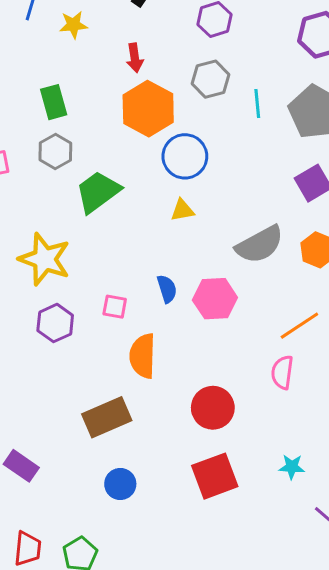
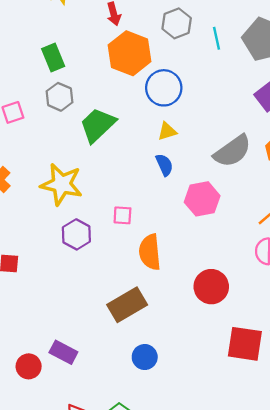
blue semicircle: (167, 289) -> (164, 165), moved
red square: (215, 476) -> (245, 344), moved, turned 36

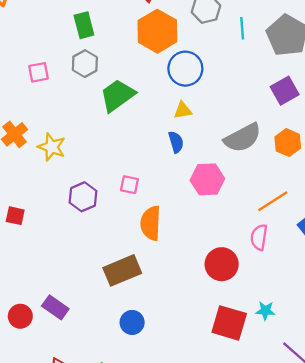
yellow star: (62, 184) -> (52, 147), moved, size x0.7
red circle: (211, 287) -> (222, 264), moved

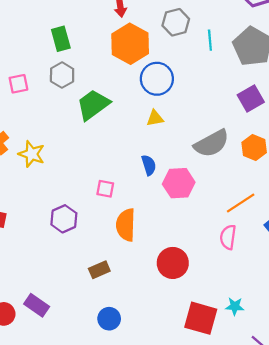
blue semicircle: (176, 142) -> (149, 165), moved
purple hexagon: (83, 197) -> (64, 219), moved
red circle: (222, 264) -> (173, 263), moved
brown rectangle: (122, 270) -> (99, 270), size x0.6

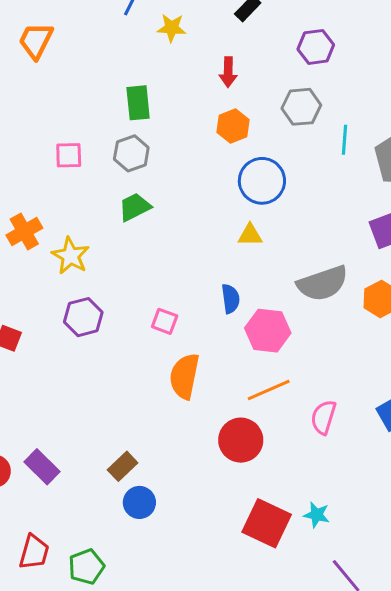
orange hexagon: (130, 44) -> (233, 126), size x0.6
green trapezoid: (93, 105) -> (135, 207), moved, size x0.7
orange line: (241, 203) -> (269, 390), moved
purple hexagon: (64, 219) -> (83, 317), moved
brown rectangle: (99, 270) -> (123, 466), moved, turned -30

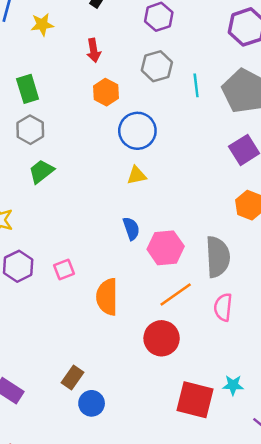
gray semicircle: (323, 283) -> (218, 257), moved, turned -63
pink square: (165, 321) -> (64, 269), moved, turned -30

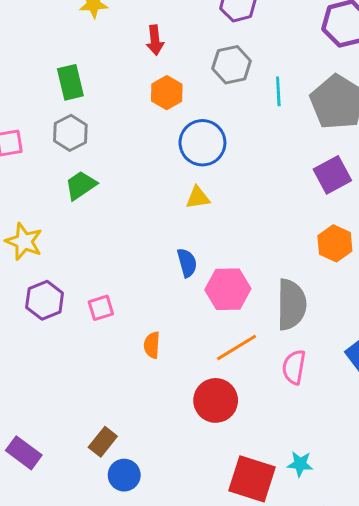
orange semicircle: (107, 297) -> (152, 345), size x0.6

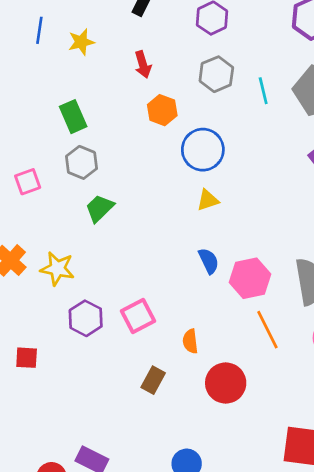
pink square: (101, 308) -> (138, 316), size x1.4
orange line: (237, 348) -> (267, 330), turned -75
red circle: (216, 400) -> (226, 383), moved
brown rectangle: (103, 442) -> (153, 380), moved

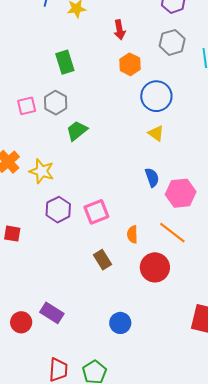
gray hexagon: (82, 162) -> (56, 103), moved
yellow triangle: (208, 200) -> (156, 133), turned 48
orange line: (267, 330) -> (172, 233), moved, turned -32
brown rectangle: (153, 380) -> (103, 260), turned -66

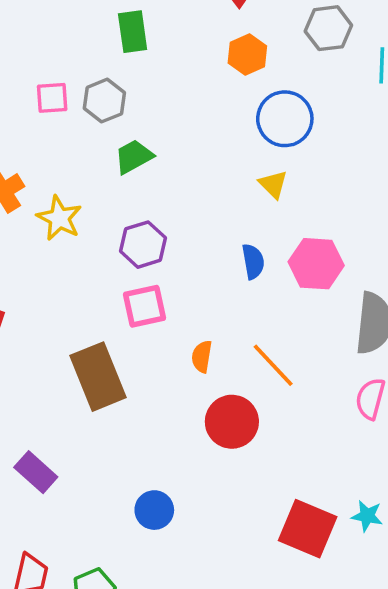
pink hexagon: (181, 193) -> (316, 264), moved
purple hexagon: (58, 210) -> (143, 245), moved
brown rectangle: (103, 260) -> (98, 377), moved, size x1.8

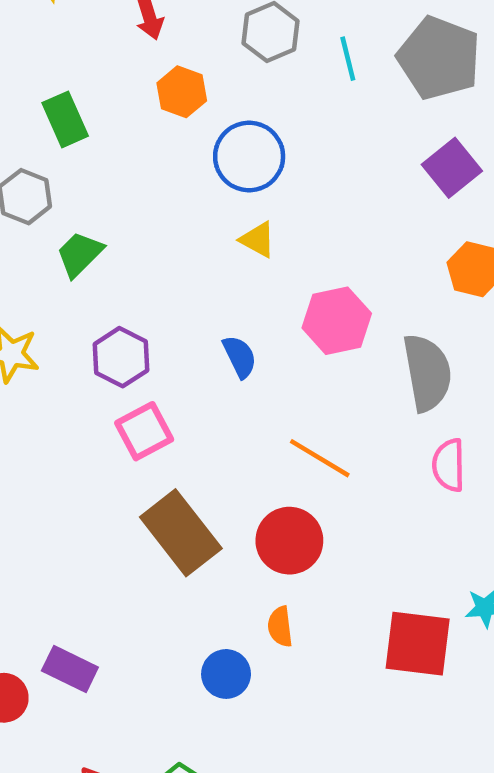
green rectangle: (133, 32) -> (65, 119), moved
blue semicircle: (253, 261) -> (240, 357), moved
orange semicircle: (202, 357) -> (280, 627), moved
brown rectangle: (98, 377) -> (181, 533), moved

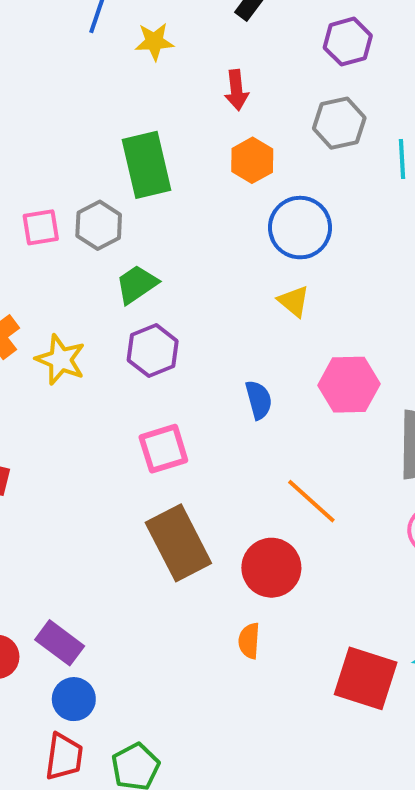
green rectangle: (65, 119) -> (146, 165), size x1.4
purple hexagon: (121, 357) -> (153, 351), moved
blue circle: (226, 674) -> (74, 699), moved

